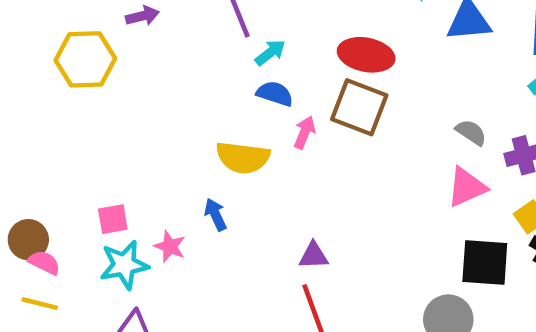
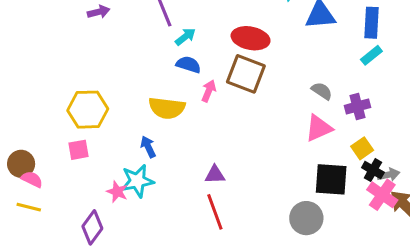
yellow hexagon: (85, 59) -> (88, 110), moved
pink star: (170, 246) -> (117, 192), moved
cyan star: (124, 265) -> (137, 181), moved

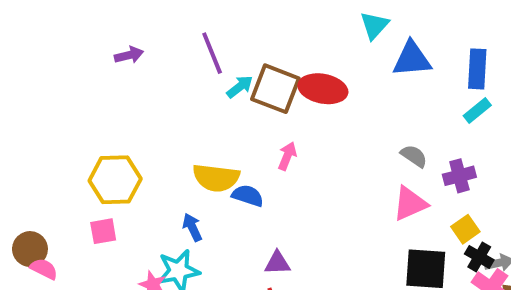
blue semicircle: (189, 65) -> (248, 196), moved
brown square: (246, 74) -> (275, 89), moved
pink arrow: (209, 91) -> (287, 156), moved

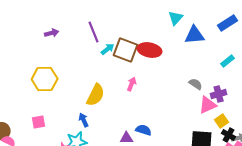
blue rectangle: (477, 69) -> (228, 23), moved, turned 54
yellow semicircle: (216, 178) -> (96, 95), turned -70
yellow hexagon: (115, 180) -> (45, 79), moved
blue semicircle: (248, 196) -> (144, 130), moved
pink triangle: (410, 203) -> (208, 105), moved

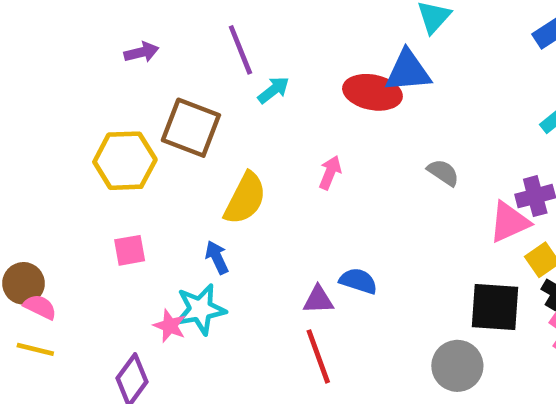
blue triangle: (195, 35) -> (408, 71), moved
brown square: (126, 50) -> (191, 128), moved
gray semicircle: (196, 84) -> (443, 173), moved
pink square: (39, 122) -> (130, 250), moved

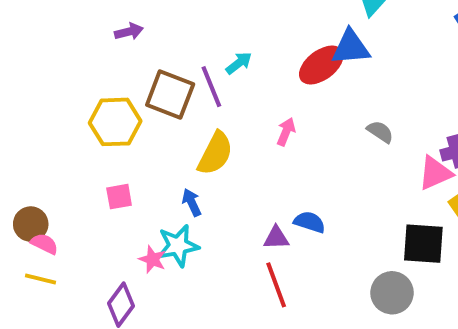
purple line: (240, 50) -> (211, 87), moved
red ellipse: (372, 92) -> (321, 65), turned -48

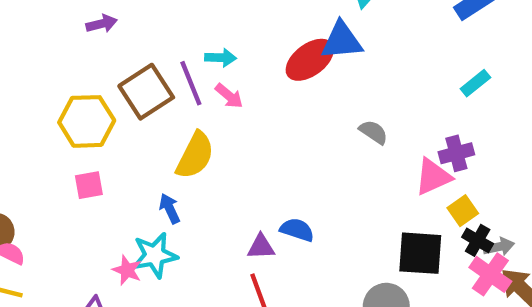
cyan arrow: (239, 63) -> (221, 58), turned 40
brown square: (170, 94) -> (146, 92), turned 36
pink arrow: (286, 132) -> (229, 96), moved, turned 108
pink square: (119, 197) -> (89, 185), moved

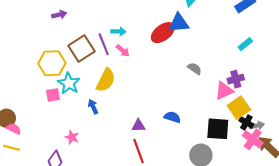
yellow square: (463, 211) -> (239, 108), size x1.5
blue semicircle: (297, 230) -> (172, 117), moved
cyan star: (155, 255) -> (69, 83), moved, turned -30

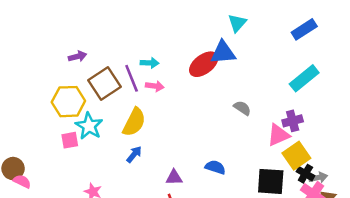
purple arrow: (59, 15) -> (77, 56), moved
cyan rectangle: (245, 44) -> (304, 78), size x1.6
pink arrow: (123, 51) -> (155, 86), turned -32
blue arrow: (93, 107) -> (134, 154), moved, turned 64

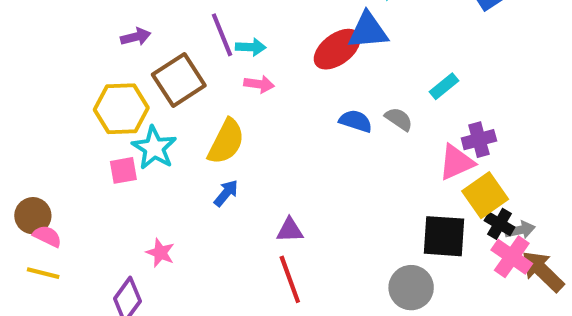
purple line: (132, 78) -> (222, 35), moved
cyan rectangle: (304, 78) -> (444, 86), moved, size x0.6
blue semicircle: (215, 167) -> (356, 121), moved

